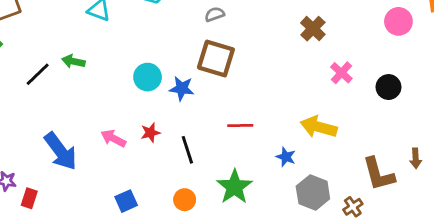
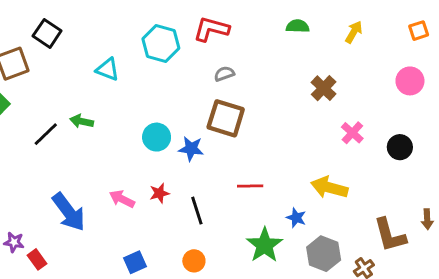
green star: (234, 187) -> (265, 245), moved
red rectangle: (29, 198) -> (37, 259), turned -54

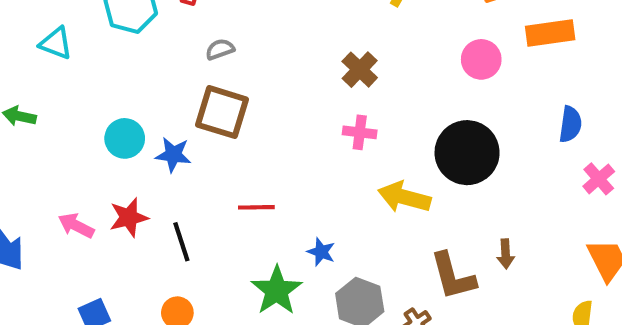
pink cross: (352, 133) -> (360, 132), moved, turned -35
black circle: (400, 147) -> (467, 153), size x1.8
yellow arrow: (329, 187) -> (404, 197), moved
red star: (159, 193) -> (129, 217), size x1.4

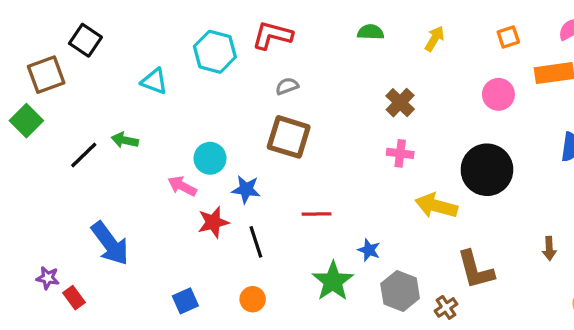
blue star: (173, 155) -> (246, 189), moved
pink arrow: (76, 226) -> (182, 186), moved
brown arrow: (506, 254) -> (549, 248), moved

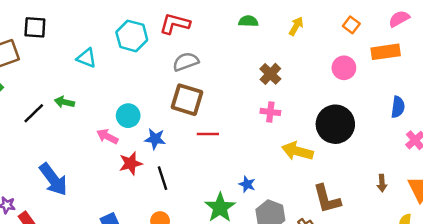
orange square: (508, 37) -> (351, 25), turned -35
black square: (85, 40) -> (35, 27), turned -30
gray semicircle: (287, 86) -> (186, 62), size x1.5
red line: (317, 214) -> (208, 134), moved

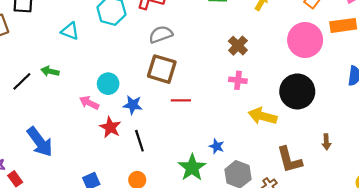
pink circle: (344, 68) -> (305, 40), size x1.6
red star: (131, 163) -> (110, 127), turned -30
brown arrow: (382, 183) -> (326, 142), moved

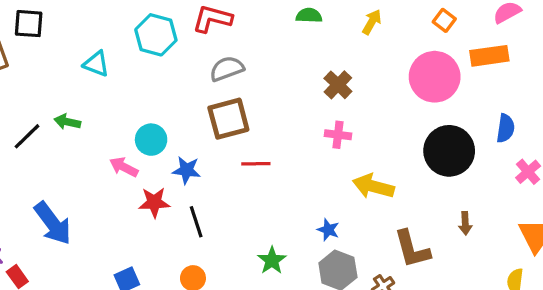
brown square: (162, 69) -> (228, 119), turned -32
black circle: (297, 91) -> (449, 151), moved
red star: (110, 127) -> (154, 202), turned -30
blue star: (217, 146) -> (328, 230), moved
green star: (192, 168) -> (272, 260), size x0.7

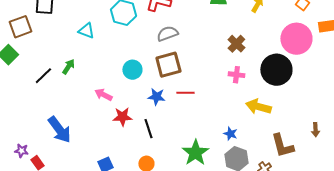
green arrow: (67, 122) -> (68, 67), turned 112
cyan circle: (151, 140) -> (132, 70), moved
black circle: (449, 151) -> (276, 70), moved
blue star: (187, 170) -> (156, 97), moved
green star: (272, 260) -> (195, 153), size x1.5

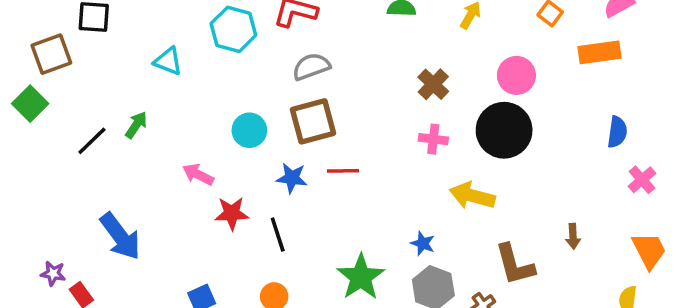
pink circle: (296, 39) -> (516, 75), moved, size x0.7

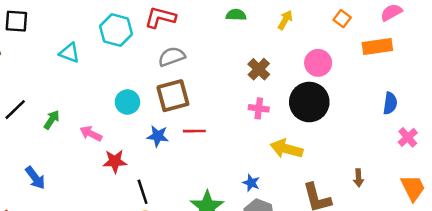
green arrow: (136, 125) -> (52, 120), moved
black line: (278, 235) -> (143, 192), moved
blue arrow: (120, 236) -> (35, 178), size x0.7

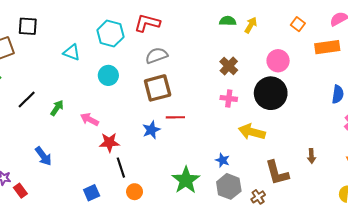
green semicircle: (236, 15) -> (228, 21), moved
cyan circle: (127, 102) -> (108, 75), moved
blue star: (158, 136) -> (151, 130), moved, turned -30
black line: (143, 192) -> (121, 168), moved

